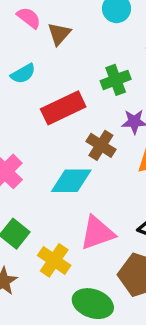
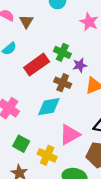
green cross: (116, 80) -> (62, 52), moved, turned -35

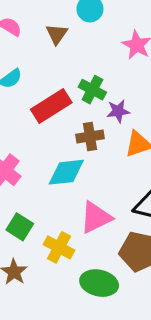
brown triangle: (26, 21) -> (57, 34), moved
brown cross: (63, 83) -> (90, 137), turned -35

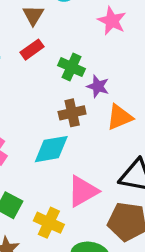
red rectangle: (51, 106) -> (32, 50), moved, size x0.6
purple star: (118, 111) -> (98, 86), turned 30

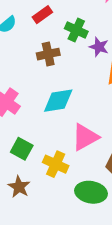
brown cross: (72, 113) -> (48, 54), moved

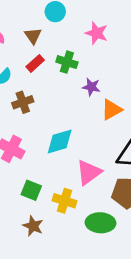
green cross: (76, 30) -> (67, 62), moved
brown cross: (48, 54) -> (23, 102), moved

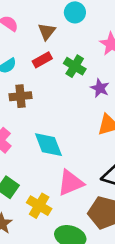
purple star: (91, 87) -> (100, 88), moved
cyan diamond: (60, 141) -> (48, 145), turned 72

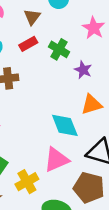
cyan diamond: (48, 145) -> (65, 125), moved
yellow cross: (39, 206) -> (27, 182), turned 30

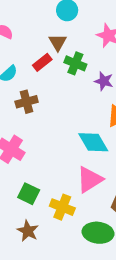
brown triangle: (32, 17) -> (58, 42), moved
yellow cross: (27, 182) -> (62, 207), turned -30

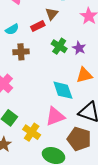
green cross: (75, 63) -> (59, 46), moved

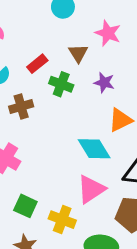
brown triangle: (52, 14) -> (78, 53), moved
green cross: (59, 46) -> (61, 84), moved

